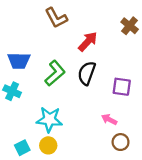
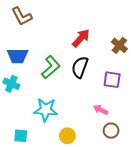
brown L-shape: (56, 18) -> (22, 16), moved
brown cross: (130, 26) -> (119, 45), moved
yellow circle: (48, 145) -> (67, 136), moved
cyan square: (22, 148) -> (21, 136), turned 32

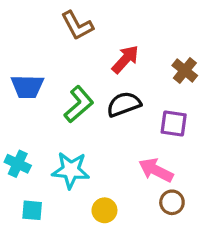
brown L-shape: (22, 16) -> (77, 25), moved
black semicircle: (80, 67) -> (124, 104), turned 50
cyan cross: (11, 84) -> (18, 164), moved
pink arrow: (101, 110) -> (156, 170), size x1.5

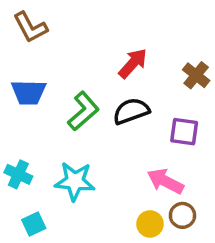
brown L-shape: (77, 25) -> (30, 27), moved
cyan square: (32, 210) -> (34, 224), turned -30
yellow circle: (104, 210) -> (150, 224), moved

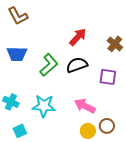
pink arrow: (165, 181) -> (85, 106), moved

